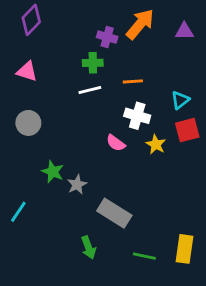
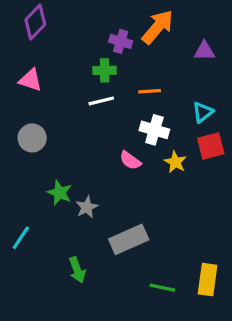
purple triangle: (184, 31) -> (204, 51), moved
gray rectangle: (114, 213) -> (129, 239), turned -56
green arrow: (89, 248) -> (77, 270), moved

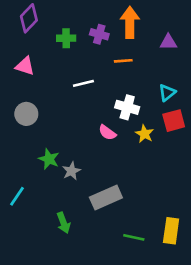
orange arrow: (158, 27) -> (130, 22), turned -40
green cross: (105, 70) -> (66, 38), moved
orange line: (150, 91) -> (123, 61), moved

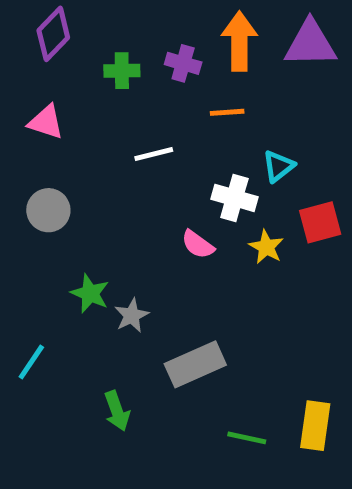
purple triangle: (168, 42) -> (310, 44), moved, size x1.6
cyan triangle: (167, 93) -> (279, 166), moved

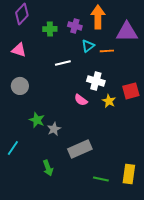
purple triangle: (310, 44) -> (127, 32), moved
orange line: (227, 112) -> (107, 51), moved
cyan triangle: (279, 166) -> (88, 46), moved

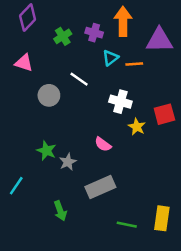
green cross: (50, 29) -> (63, 36), turned -32
white line: (63, 63) -> (79, 79), turned 49
gray circle: (20, 86) -> (49, 95), moved
pink semicircle: (81, 100) -> (103, 144), moved

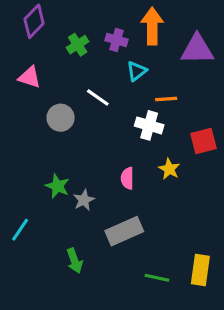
orange line: (134, 64) -> (166, 99), moved
yellow star: (137, 127) -> (169, 169), moved
pink semicircle: (103, 144) -> (127, 178), turned 54

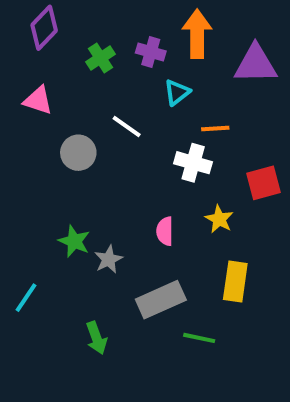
yellow rectangle: (200, 270) -> (235, 282), moved
green line: (157, 278) -> (199, 338), moved

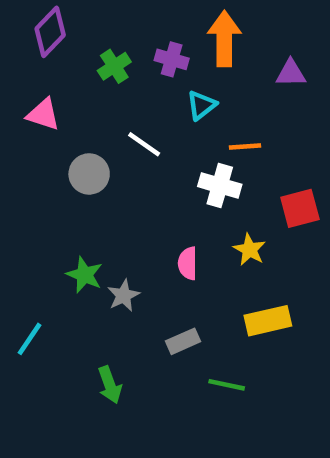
purple triangle: (255, 64) -> (291, 73), size x0.6
yellow rectangle: (235, 282) -> (268, 321), turned 69
gray rectangle: (161, 300) -> (183, 341), size x0.6

